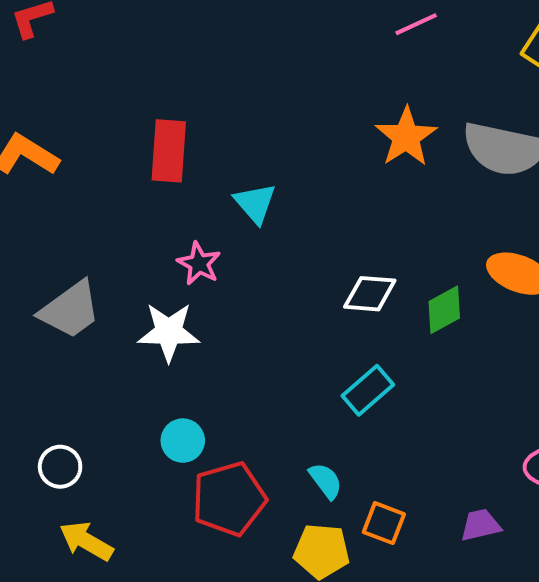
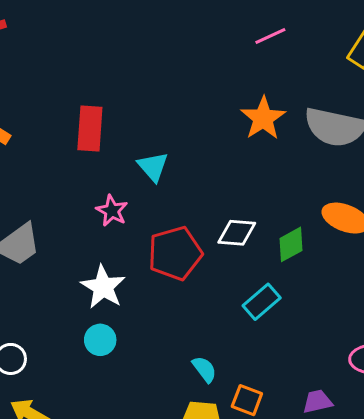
white star: (169, 332) -> (103, 287), moved, turned 30
cyan rectangle: (368, 390) -> (262, 302), moved
red pentagon: (229, 499) -> (175, 253), moved

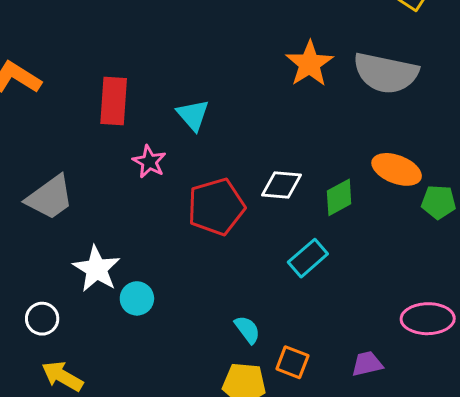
red rectangle: (90, 128) -> (114, 101), moved
white star: (103, 287) -> (97, 269), moved

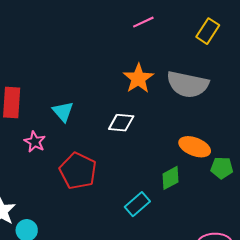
white diamond: (282, 185) -> (121, 123), moved
green diamond: (339, 197) -> (171, 178), moved
red pentagon: (216, 207) -> (78, 171), turned -30

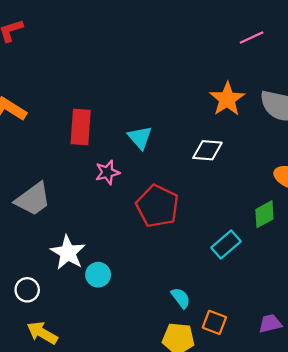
pink line: (143, 22) -> (252, 37), moved
pink star: (35, 142) -> (107, 172), turned 30

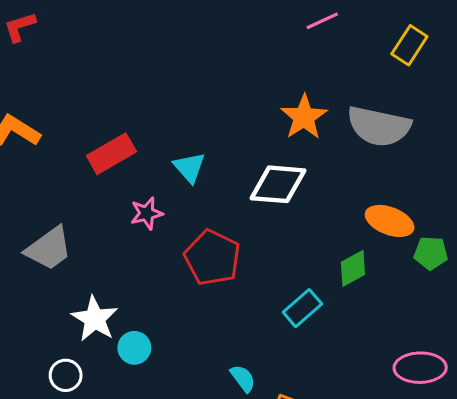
pink line: (252, 37) -> (322, 21), moved
red rectangle: (81, 127) -> (111, 154), turned 56
white diamond: (207, 150) -> (278, 184), size x1.4
white circle: (27, 290) -> (66, 375), moved

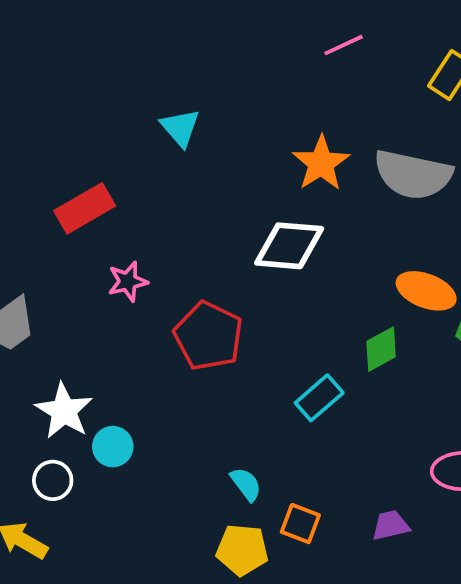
cyan triangle: (189, 167) -> (180, 128), moved
white circle: (66, 375) -> (53, 480), moved

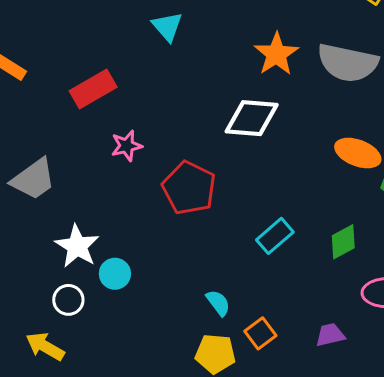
green diamond: (381, 349) -> (343, 242), moved
orange square: (300, 524) -> (260, 333), turned 32

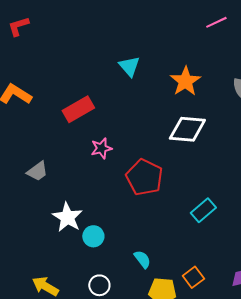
orange star: (276, 54) -> (185, 81), moved
gray trapezoid: (33, 179) -> (37, 171), size x0.7
white circle: (68, 300) -> (99, 285), moved
cyan semicircle: (218, 303) -> (142, 259), moved

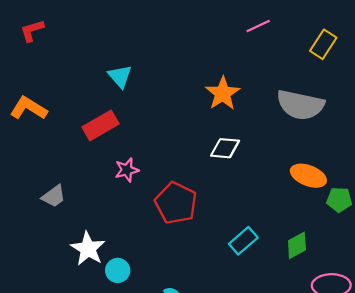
cyan triangle: (129, 66) -> (120, 76), moved
white diamond: (187, 129) -> (225, 148), size x0.7

